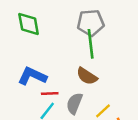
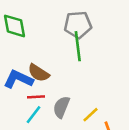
brown semicircle: (87, 76) -> (39, 73), moved

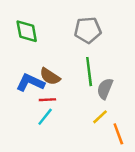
green line: (78, 46) -> (89, 72), moved
gray semicircle: (61, 107) -> (105, 89), moved

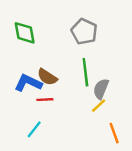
gray pentagon: (88, 30) -> (84, 32), turned 30
cyan line: (45, 117) -> (34, 129), moved
yellow line: (100, 117) -> (99, 106), moved

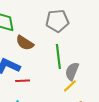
gray pentagon: (84, 32) -> (57, 21), turned -30
brown semicircle: (47, 77) -> (25, 43), moved

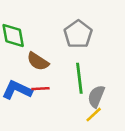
gray pentagon: (57, 21) -> (78, 34), turned -30
red line: (23, 81) -> (40, 89), moved

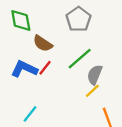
green line: (79, 78) -> (80, 59), turned 56
red line: (40, 89) -> (45, 68), turned -49

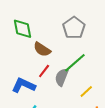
blue L-shape: (24, 69) -> (24, 85), moved
gray semicircle: (95, 75) -> (62, 77), moved

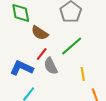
gray semicircle: (62, 77) -> (51, 66), moved, turned -48
yellow line: (86, 92) -> (83, 74), turned -56

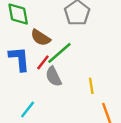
green line: (72, 46) -> (59, 53), moved
blue L-shape: (22, 68) -> (19, 59), moved, turned 60

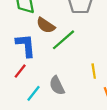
red line: (43, 62) -> (20, 71), moved
gray semicircle: (54, 76) -> (57, 86), moved

